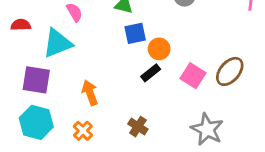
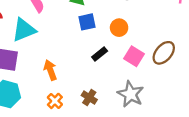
orange circle: (159, 49) -> (119, 28), moved
gray star: (207, 129) -> (130, 94), moved
orange cross: (83, 131) -> (55, 101), moved

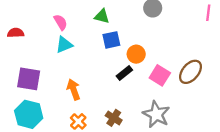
orange circle: (119, 28) -> (136, 54), moved
cyan triangle: (24, 30) -> (64, 45), moved, size x0.7

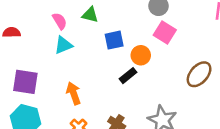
green triangle: (102, 16) -> (90, 15), moved
pink square: (160, 75) -> (165, 32), moved

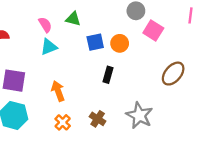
pink square: (165, 32) -> (153, 31), moved
orange circle: (141, 55) -> (120, 43), moved
black rectangle: (128, 76) -> (108, 75), turned -35

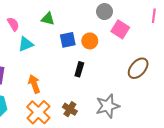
pink semicircle: (45, 25) -> (13, 24), moved
gray star: (139, 115) -> (108, 106), turned 30
orange cross: (63, 122) -> (38, 112), size x1.6

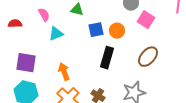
brown ellipse: (138, 68) -> (148, 57), moved
black rectangle: (79, 69) -> (107, 58), size x1.5

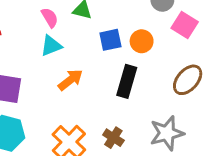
pink semicircle: (44, 15) -> (50, 18), moved
orange arrow: (64, 72) -> (70, 80), moved, turned 72

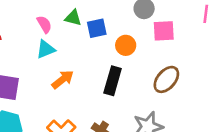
pink square: (185, 25) -> (164, 31), turned -35
blue square: (110, 40) -> (97, 28), moved

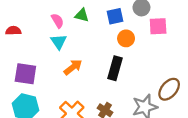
blue square: (97, 28) -> (115, 16), moved
cyan triangle: (46, 49) -> (59, 42), turned -42
brown ellipse: (166, 79) -> (169, 89), moved

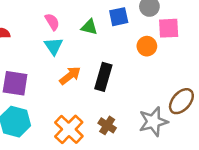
green triangle: (82, 15) -> (89, 27), moved
orange circle: (126, 38) -> (147, 46), moved
black rectangle: (115, 68) -> (103, 77), moved

